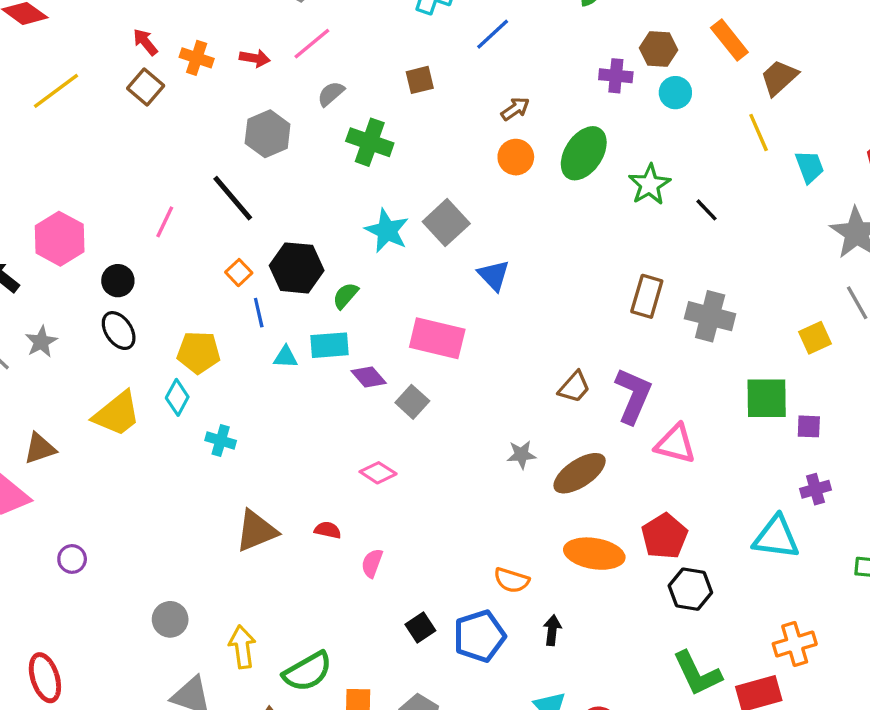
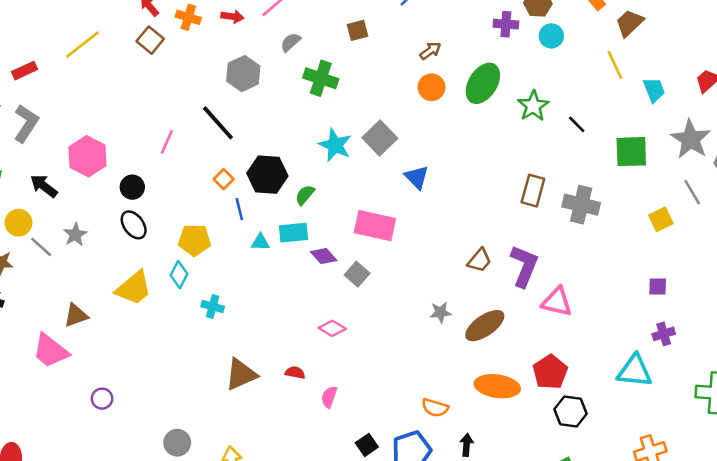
green square: (767, 398) -> (631, 152), moved

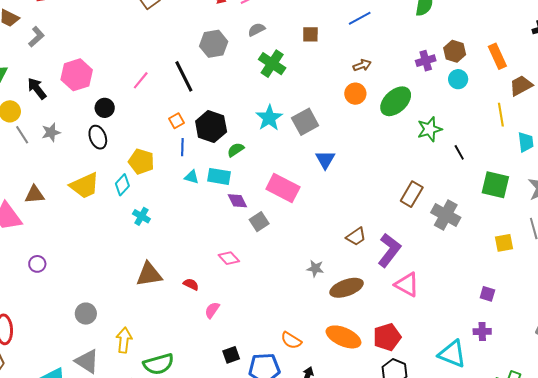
purple cross: (506, 24) -> (426, 61), turned -36
gray L-shape: (26, 123) -> (36, 37), size x0.7

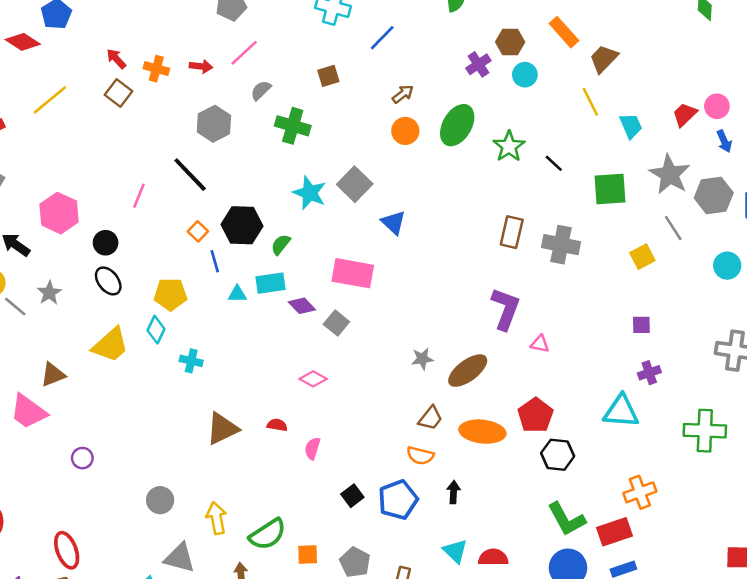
brown trapezoid: (356, 237) -> (430, 418), moved
pink triangle: (407, 285) -> (540, 344), size x0.6

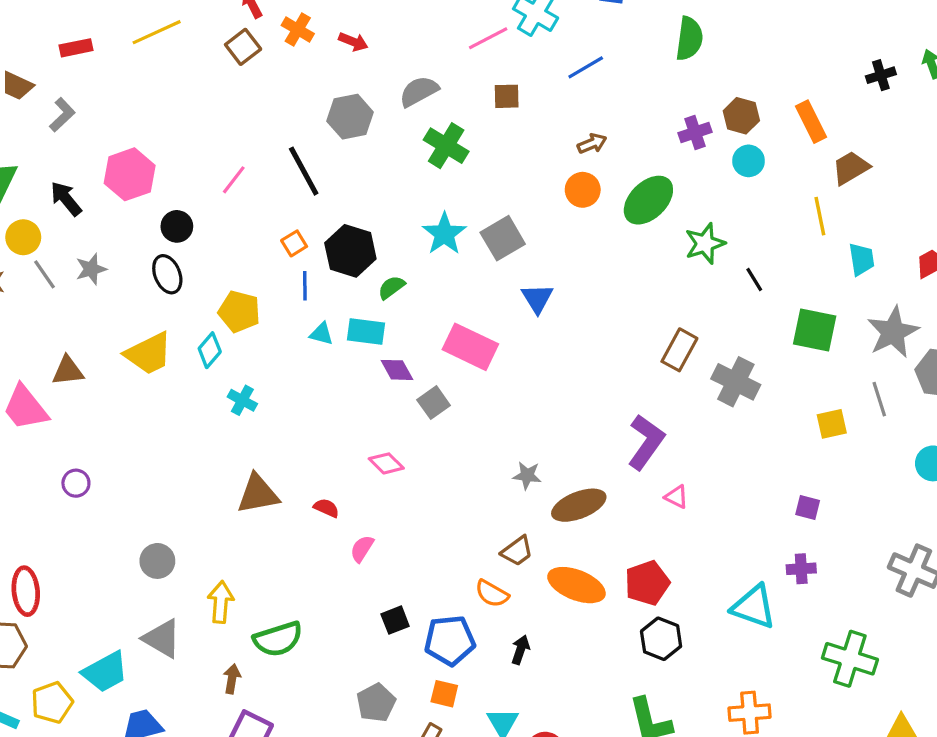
pink line: (244, 53) -> (488, 38), moved
gray semicircle: (261, 90) -> (419, 91), size x1.4
orange square: (308, 555) -> (444, 694), moved

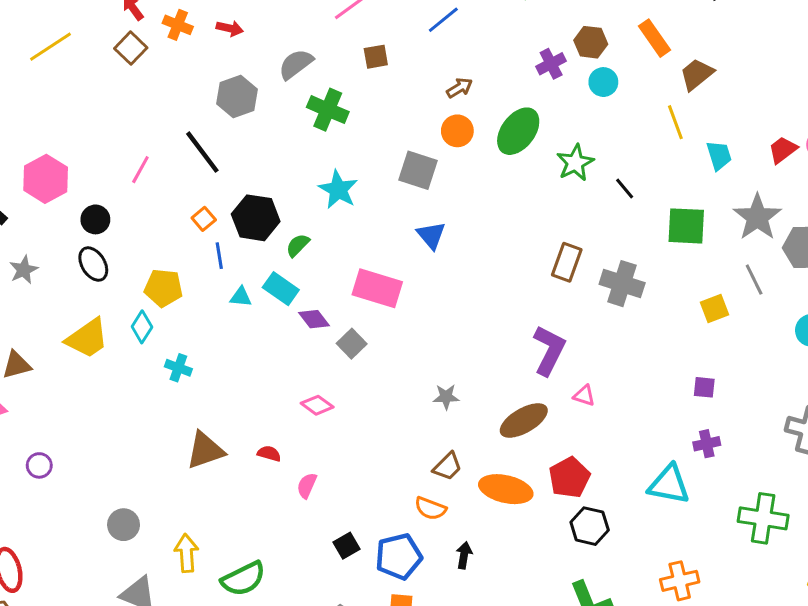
gray square: (503, 238) -> (418, 170), moved, turned -33
cyan rectangle: (366, 331) -> (281, 289), turned 36
brown ellipse: (579, 505) -> (524, 420), moved

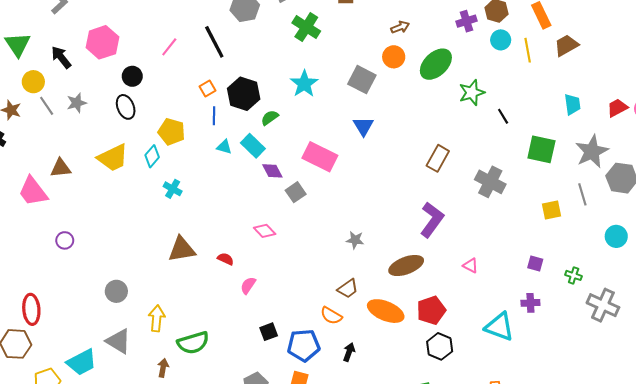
yellow line: (675, 122) -> (528, 50), moved
brown rectangle: (567, 262) -> (438, 158), moved
pink triangle: (584, 396) -> (471, 266), moved
green cross: (763, 518) -> (574, 275), moved, size x0.5

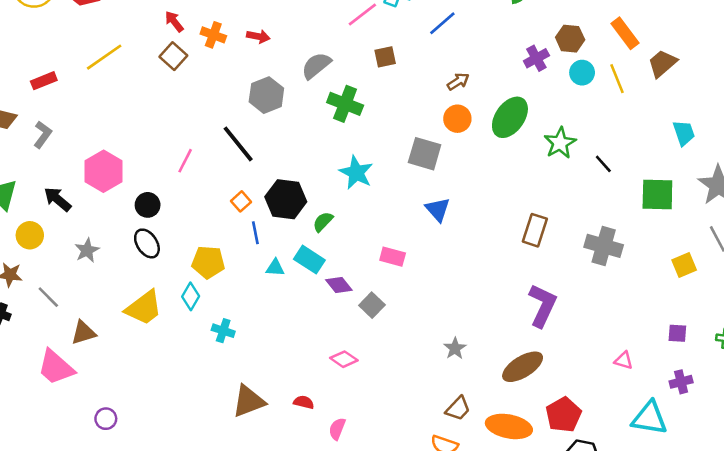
gray line: (47, 106) -> (48, 297), moved
pink rectangle: (320, 157) -> (393, 257), size x0.6
gray star: (355, 240) -> (455, 348), turned -30
pink triangle: (471, 266) -> (624, 360), moved

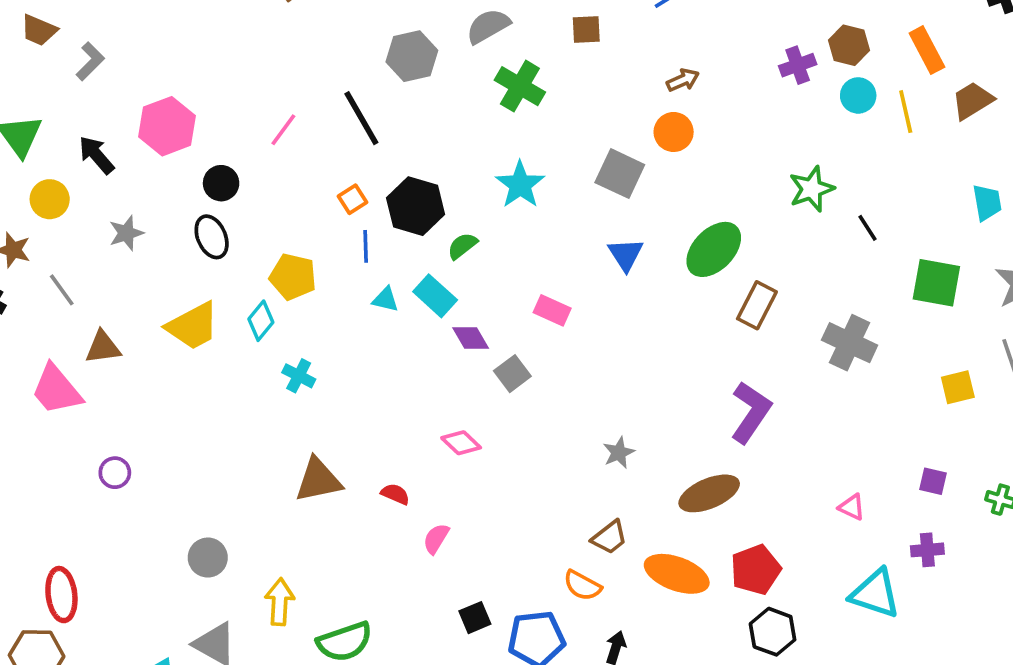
green ellipse: (510, 117) -> (714, 249), moved

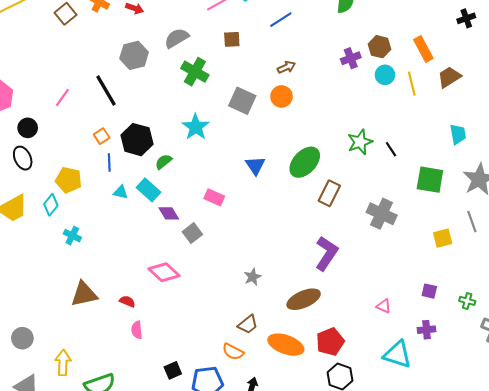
gray square: (620, 174) -> (242, 101), moved
green star: (812, 189) -> (360, 142), moved
pink diamond: (461, 443) -> (164, 272), size x1.4
pink semicircle: (436, 539) -> (137, 330), moved, turned -36

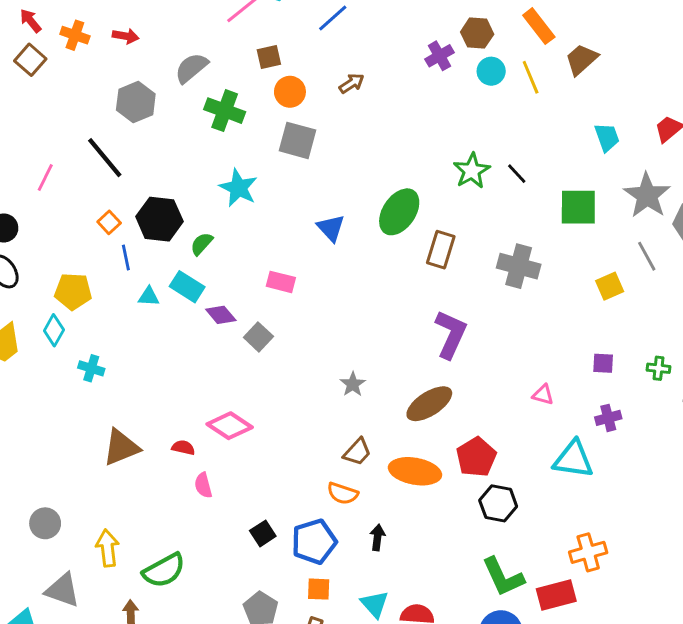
orange circle: (282, 96) -> (290, 92), moved
pink diamond: (164, 272) -> (230, 426), moved

